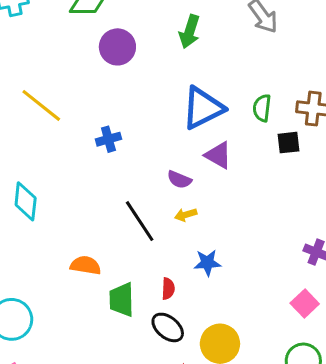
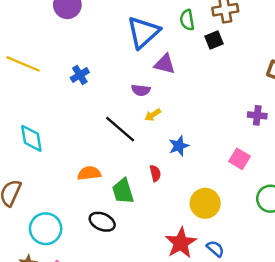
pink square: (305, 303) -> (239, 159), moved
black ellipse: (168, 327) -> (102, 222), moved

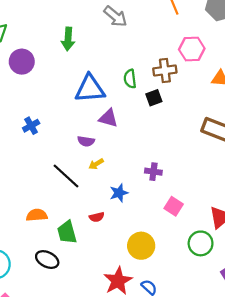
blue triangle: (143, 32) -> (90, 89), turned 36
purple cross: (257, 115) -> (153, 172), moved
red semicircle: (155, 173) -> (97, 217), turned 88

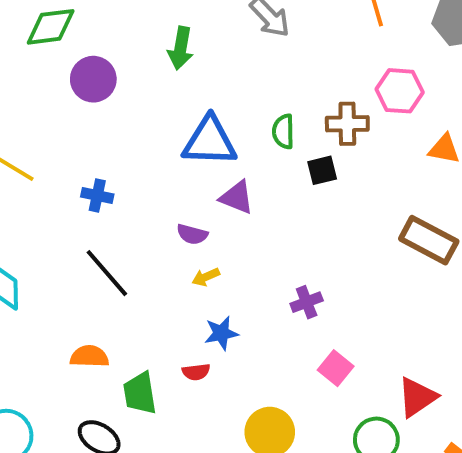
blue cross: (31, 126) -> (97, 195), turned 35
purple cross: (153, 172) -> (307, 302), turned -35
black line: (66, 176) -> (107, 273), moved
blue star: (119, 193) -> (221, 333), moved

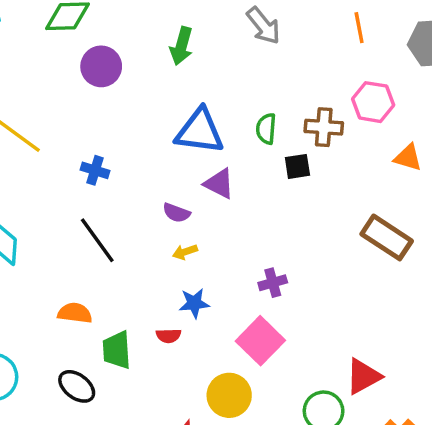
pink square: (336, 368) -> (260, 341), moved, size x1.5

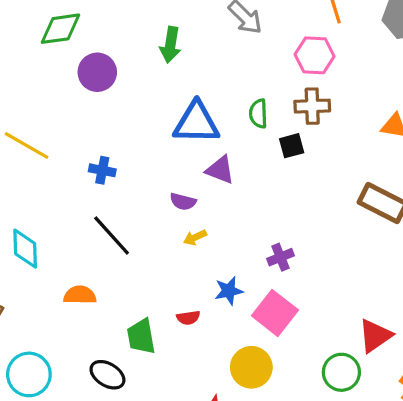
pink hexagon: (373, 102) -> (315, 55), moved
blue star: (194, 303) -> (229, 291), moved
orange semicircle: (75, 313) -> (80, 295), moved

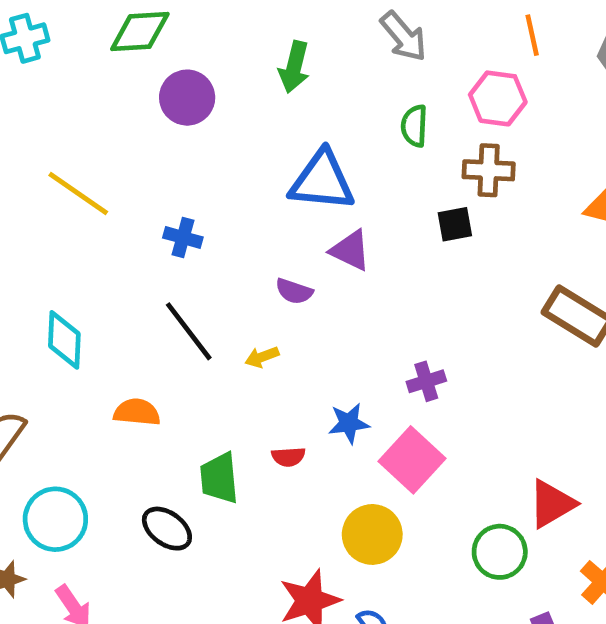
green semicircle: (258, 114) -> (414, 126), moved
yellow arrow: (195, 237) -> (262, 357), moved

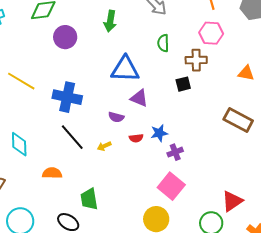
pink hexagon: (498, 98) -> (211, 33), moved
blue cross: (183, 238) -> (67, 97), size x1.8
blue star: (349, 423) -> (159, 133), moved
red semicircle: (288, 457) -> (136, 138), moved

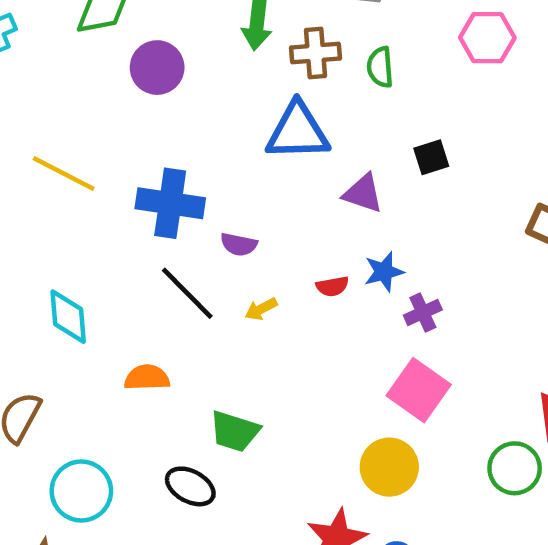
brown cross: (196, 60) -> (315, 53), moved
purple triangle: (139, 98) -> (363, 193), moved
purple semicircle: (116, 117) -> (239, 244), moved
green trapezoid: (89, 199) -> (235, 431), turned -60

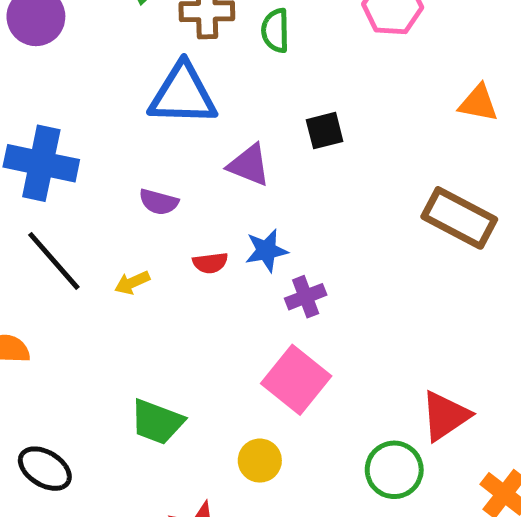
purple semicircle: (239, 244) -> (159, 202), moved
green trapezoid: (235, 431) -> (157, 422), moved
yellow circle: (389, 467) -> (260, 461), size x0.7

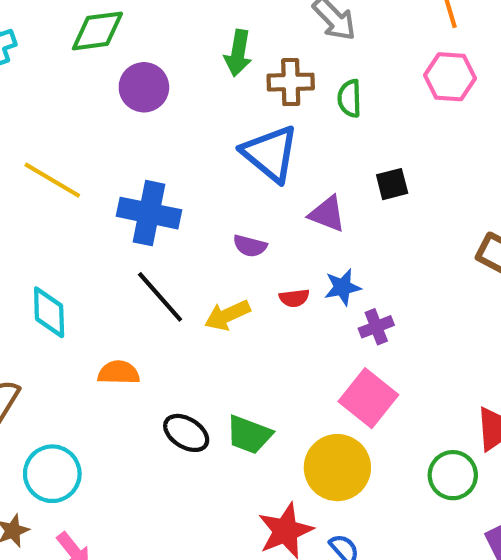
blue triangle: (183, 94) -> (270, 153), turned 38
yellow arrow: (132, 283) -> (227, 315), size x1.5
yellow circle: (260, 461) -> (337, 468), size x1.8
black ellipse: (45, 469) -> (186, 433), moved

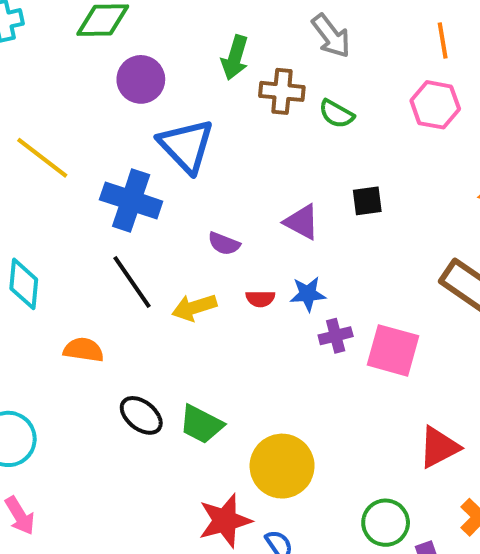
green semicircle: (350, 98) -> (336, 114), turned -66
blue triangle: (270, 153) -> (186, 146), moved
pink square: (368, 398) -> (393, 350), moved, turned -30
green circle: (453, 475) -> (386, 523), moved

